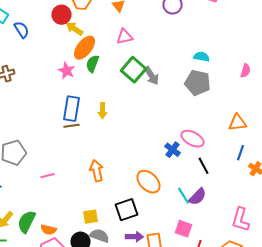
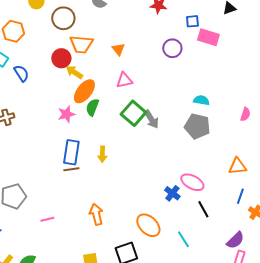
pink star: (66, 71) -> (66, 114), turned 30
purple semicircle: (198, 197) -> (235, 240), moved

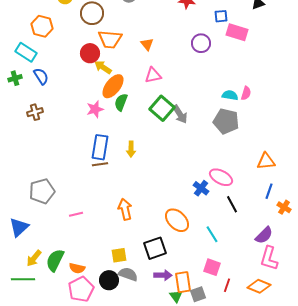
blue semicircle: (21, 73) -> (41, 76), moved
pink semicircle: (245, 114) -> (246, 93), moved

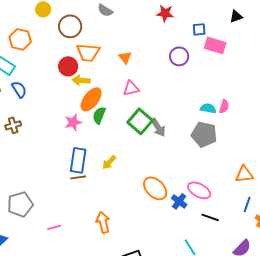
yellow arrow: (103, 67) -> (81, 80), turned -30
yellow arrow: (131, 149) -> (109, 162), turned 42
black line: (232, 204) -> (210, 217), turned -42
orange ellipse: (177, 220) -> (155, 188), moved

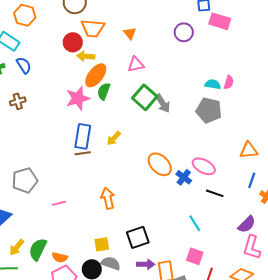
pink star: (73, 122) -> (78, 98), size x1.4

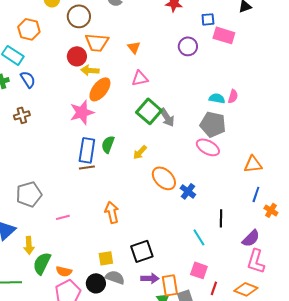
green semicircle: (104, 91) -> (108, 144), moved
yellow arrow: (114, 138) -> (140, 152), moved
pink ellipse: (204, 166) -> (208, 147), moved
black line: (215, 193) -> (221, 218), moved, turned 72
yellow arrow: (17, 247) -> (29, 245), moved, turned -42

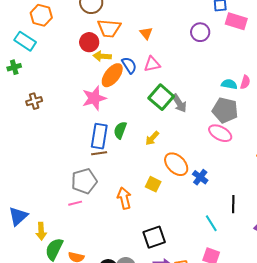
blue semicircle: (28, 79) -> (129, 65), moved
gray pentagon: (29, 194) -> (84, 181), moved
yellow square: (106, 258) -> (153, 184), moved, turned 35

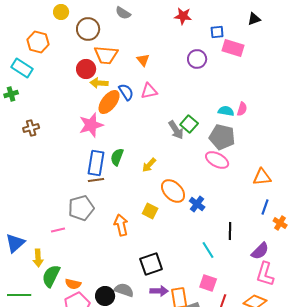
green square: (161, 97) -> (189, 124), moved, size x0.7
pink line: (75, 203) -> (58, 230), moved

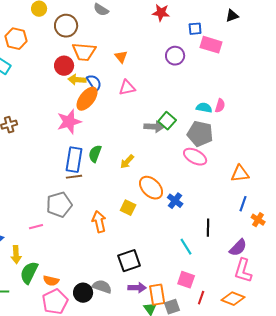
blue semicircle: (126, 92) -> (94, 83), moved
gray arrow: (176, 130) -> (154, 127), turned -54

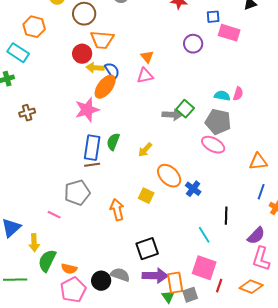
orange triangle: (121, 57) -> (147, 57), moved
pink line: (36, 227) -> (54, 215), turned 40
pink square: (186, 280) -> (204, 268), size x1.4
purple arrow: (137, 288) -> (155, 276), size x1.4

